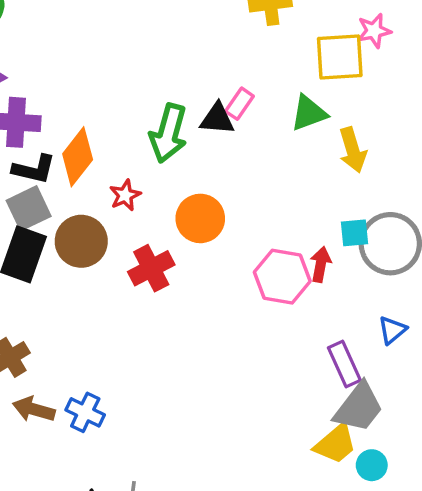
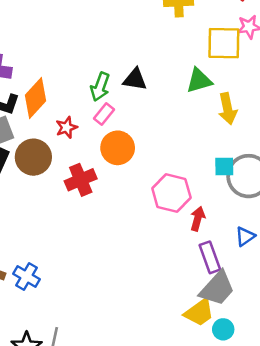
pink rectangle: (239, 104) -> (104, 114), moved
green arrow: (168, 133) -> (100, 87), size x0.7
red arrow: (321, 264) -> (198, 219), moved

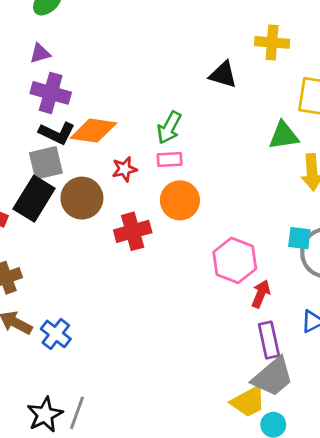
black triangle: (135, 79) -> (223, 75), moved
orange diamond: (36, 98) -> (93, 131), turned 48
pink rectangle: (104, 114) -> (170, 160), turned 40

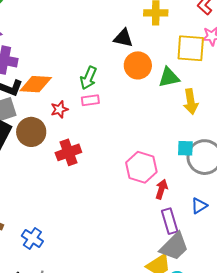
orange circle: (180, 200) -> (138, 65), moved
blue cross: (56, 334) -> (32, 238), moved

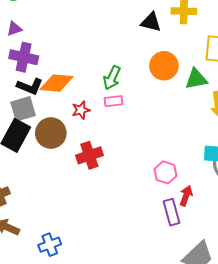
black triangle: (123, 38) -> (151, 22), moved
pink hexagon: (141, 167) -> (165, 172), size x0.7
purple rectangle: (170, 221) -> (171, 212), moved
blue cross: (32, 238) -> (50, 245), turned 35

